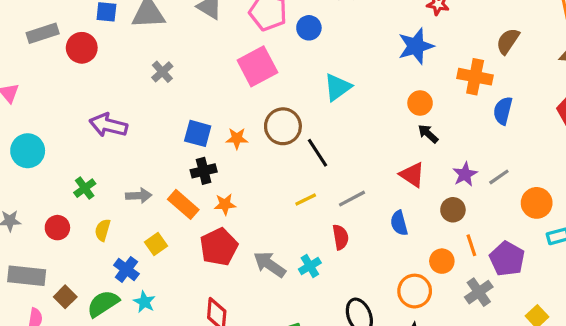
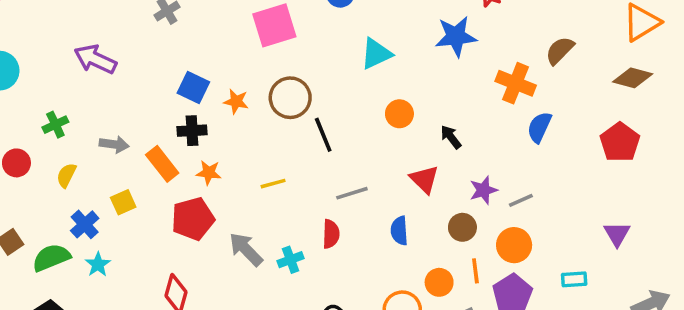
cyan triangle: (338, 87) -> (376, 54), moved
orange circle: (420, 103) -> (399, 114), moved
yellow line: (306, 199) -> (273, 184), moved
orange circle: (537, 203) -> (514, 245), moved

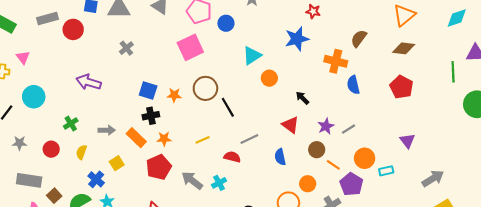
orange circle: (399, 114) -> (269, 78), moved
blue semicircle: (539, 127) -> (353, 85), turned -30
red semicircle: (331, 234) -> (232, 157), moved, turned -70
orange circle: (514, 245) -> (365, 158), moved
orange line: (475, 271) -> (333, 165), moved, turned -40

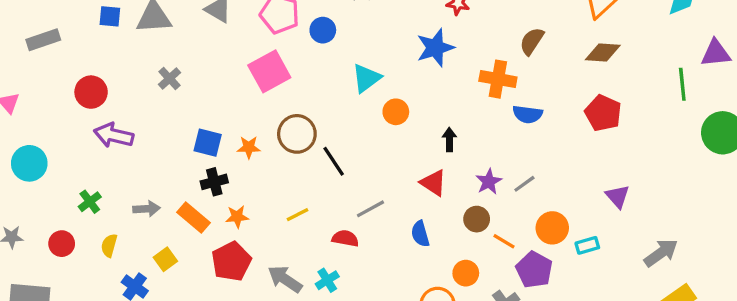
red circle: (73, 29) -> (91, 92), moved
blue semicircle: (353, 85) -> (528, 114), turned -66
black arrow: (302, 98) -> (449, 140), turned 48

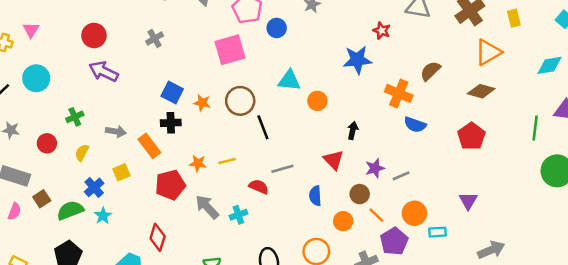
cyan triangle: (366, 78) -> (289, 80), moved, turned 30
orange star: (237, 217) -> (198, 163), moved
orange circle: (466, 273) -> (343, 221), moved

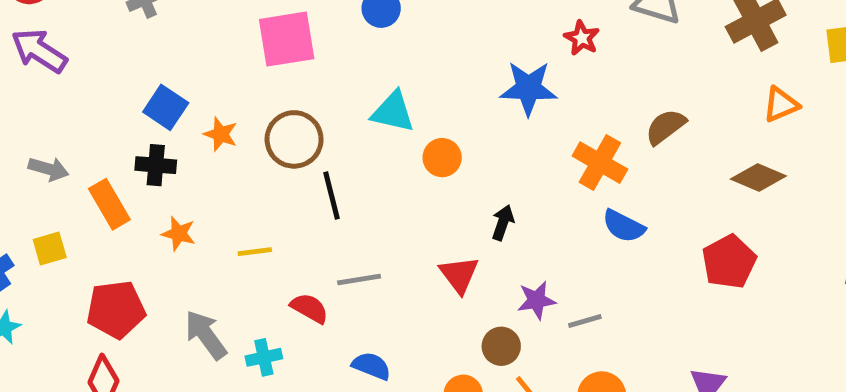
orange triangle: (488, 52) -> (781, 105), size x0.7
orange star: (198, 163) -> (179, 234), moved
red pentagon: (170, 185) -> (116, 309), moved
blue semicircle: (315, 196) -> (371, 366), moved, turned 108

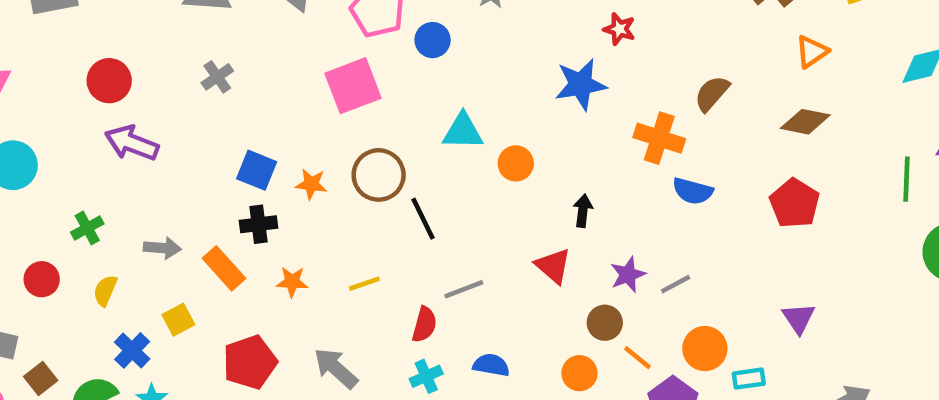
red semicircle: (310, 308) -> (424, 324), turned 87
cyan cross: (264, 357) -> (426, 376), moved

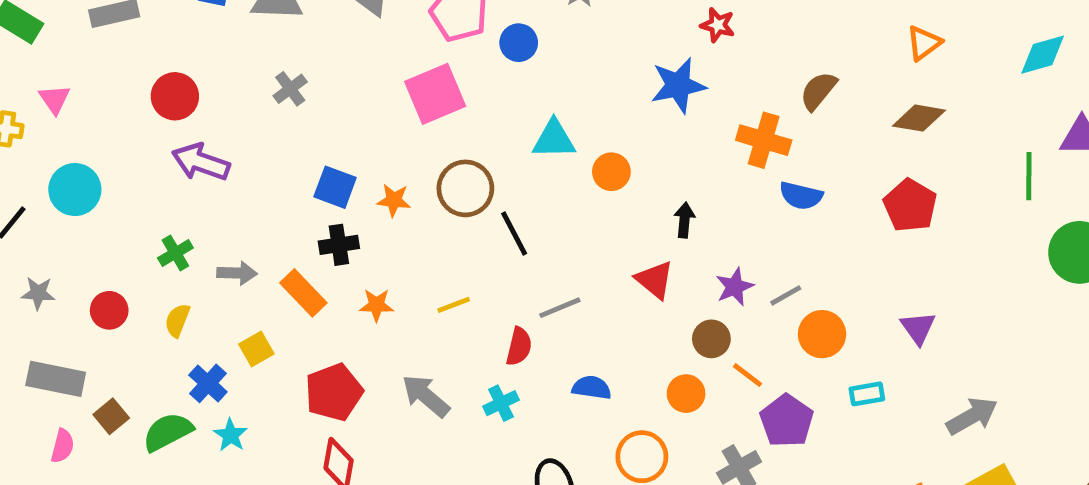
green cross: (87, 228) -> (175, 253), moved
orange circle: (705, 349) -> (822, 334), moved
cyan cross: (426, 376) -> (501, 403), moved

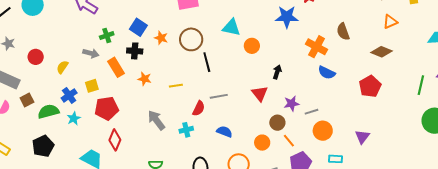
brown semicircle: (818, 91) -> (343, 32), turned -72
green cross: (175, 253) -> (107, 35), moved
red pentagon: (334, 392) -> (107, 108), moved

